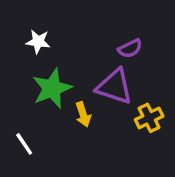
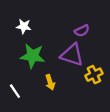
green star: (52, 88) -> (33, 56), turned 30
yellow arrow: (83, 114) -> (50, 82), moved

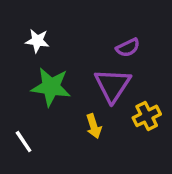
purple triangle: (72, 55) -> (112, 85), turned 45
yellow arrow: (50, 82) -> (94, 126), moved

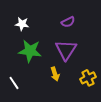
purple semicircle: (128, 48) -> (68, 22), moved
yellow cross: (147, 116) -> (88, 78), moved

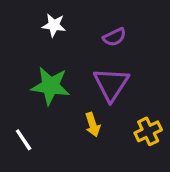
white star: (22, 24) -> (54, 25), moved

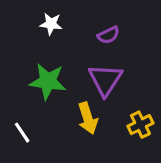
yellow arrow: (93, 125) -> (88, 118), size x1.4

